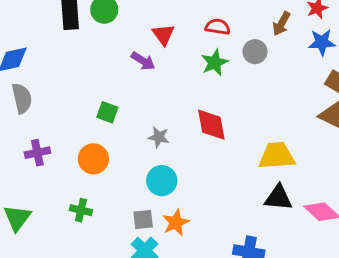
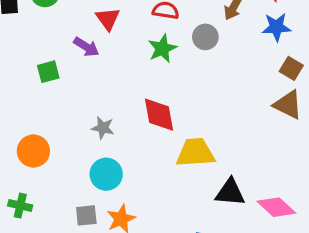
green square: (107, 112) -> (48, 72), moved, turned -35
yellow trapezoid: (277, 156) -> (195, 153), moved

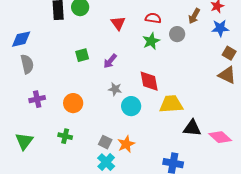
purple arrow: (86, 47) -> (110, 61), moved, turned 98
cyan circle: (106, 174) -> (131, 106), moved
gray square: (86, 215) -> (105, 142), turned 32

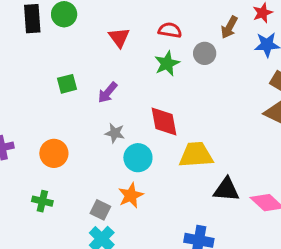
orange star: (126, 144) -> (131, 195), moved

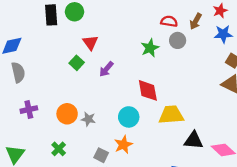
red semicircle: (170, 30) -> (169, 21), moved
red triangle: (119, 37) -> (90, 43), moved
green square: (67, 84) -> (77, 63), turned -32
gray star: (115, 133) -> (88, 119), moved
green cross: (42, 201) -> (59, 149), turned 32

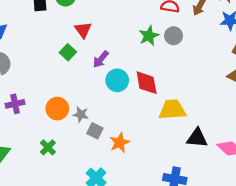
gray circle: (178, 40) -> (174, 36), moved
cyan circle: (129, 117) -> (117, 80), moved
gray square: (101, 155) -> (95, 131), moved

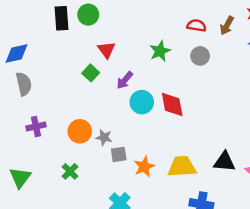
green star: (149, 36) -> (160, 51), moved
yellow trapezoid: (172, 110) -> (182, 167), moved
gray square: (95, 131) -> (119, 154), turned -35

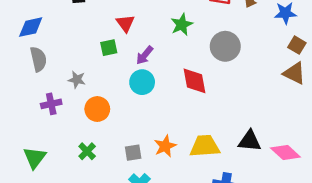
gray circle: (200, 56) -> (225, 46), moved, size x1.5
green square: (91, 73) -> (109, 48), turned 35
cyan circle: (142, 102) -> (142, 82), moved
gray star: (104, 137) -> (77, 80), moved
gray square: (119, 154) -> (133, 153), moved

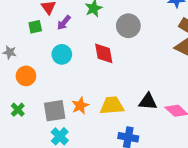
purple arrow: (145, 55) -> (64, 23), moved
gray square: (133, 153) -> (55, 111), size x1.6

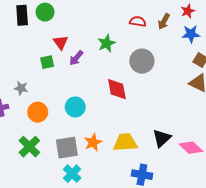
cyan circle: (62, 54) -> (75, 107), moved
black triangle: (148, 101) -> (162, 138), turned -48
green cross: (18, 110) -> (29, 147), size x1.5

